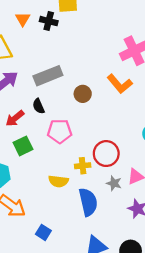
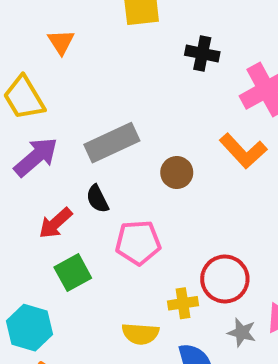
black cross: (49, 21) -> (202, 53), moved

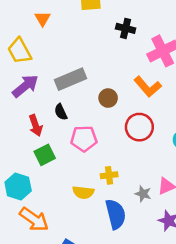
red arrow: (56, 223) -> (36, 125), turned -70
red circle: (225, 279) -> (139, 127), moved

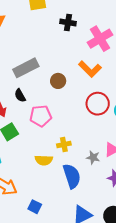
red circle: (139, 127) -> (98, 104), moved

